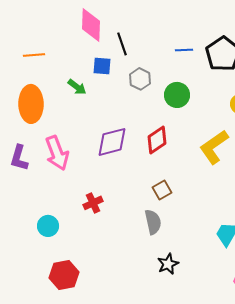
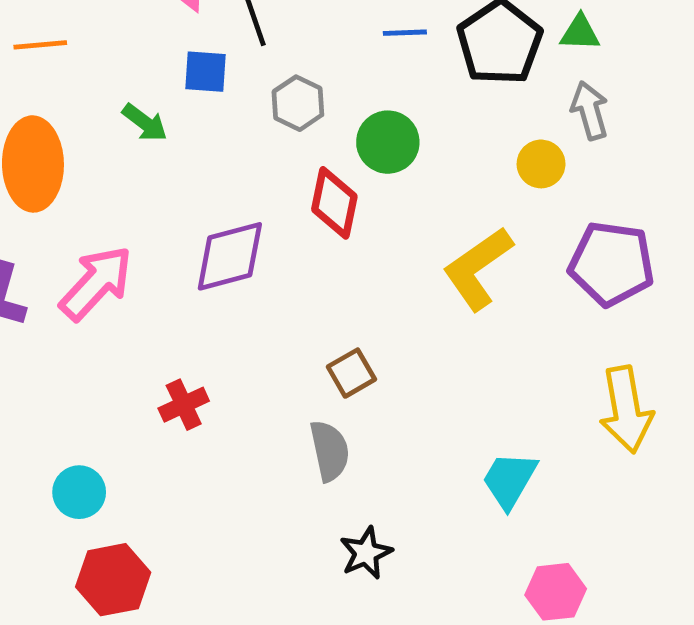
red diamond: (157, 140) -> (334, 203), moved, turned -44
pink arrow: (57, 153) -> (96, 283), turned -116
cyan circle: (48, 226) -> (79, 492), moved

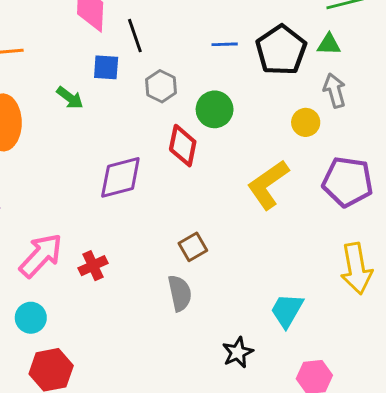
pink arrow: (96, 283) -> (41, 256), moved
black star: (366, 553) -> (238, 352), moved

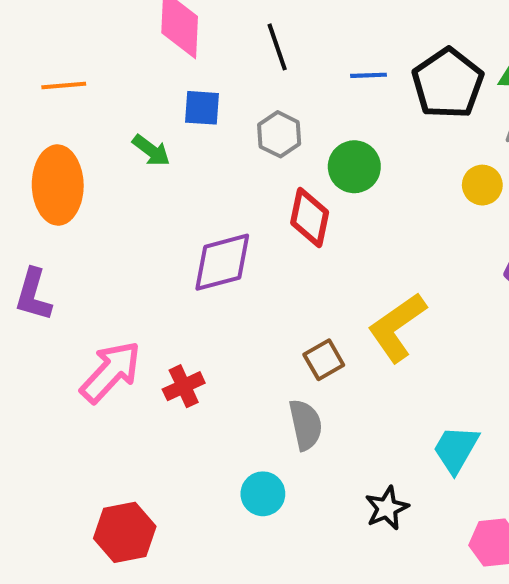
black line: (135, 36) -> (277, 47), moved
yellow L-shape: (268, 185) -> (397, 327), moved
cyan circle: (31, 318) -> (263, 494), moved

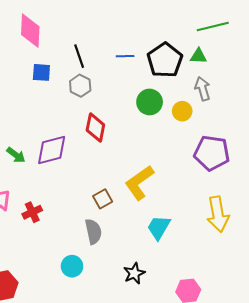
black line: (277, 47) -> (79, 56), moved
green arrow: (151, 151) -> (16, 155), moved
green circle: (354, 167) -> (150, 102), moved
cyan trapezoid: (456, 449) -> (159, 227), moved

